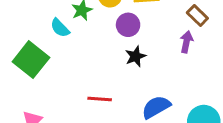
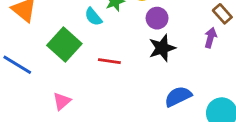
black star: (136, 56) -> (162, 48), size x1.4
red line: (100, 99) -> (109, 61), moved

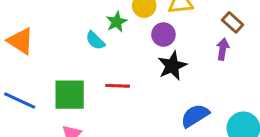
green square: (64, 45) -> (70, 95), moved, turned -36

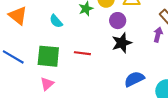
cyan semicircle: (95, 40) -> (56, 21), moved

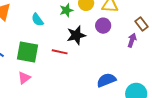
purple circle: (118, 21) -> (103, 26), moved
black star: (122, 43) -> (76, 35), moved

